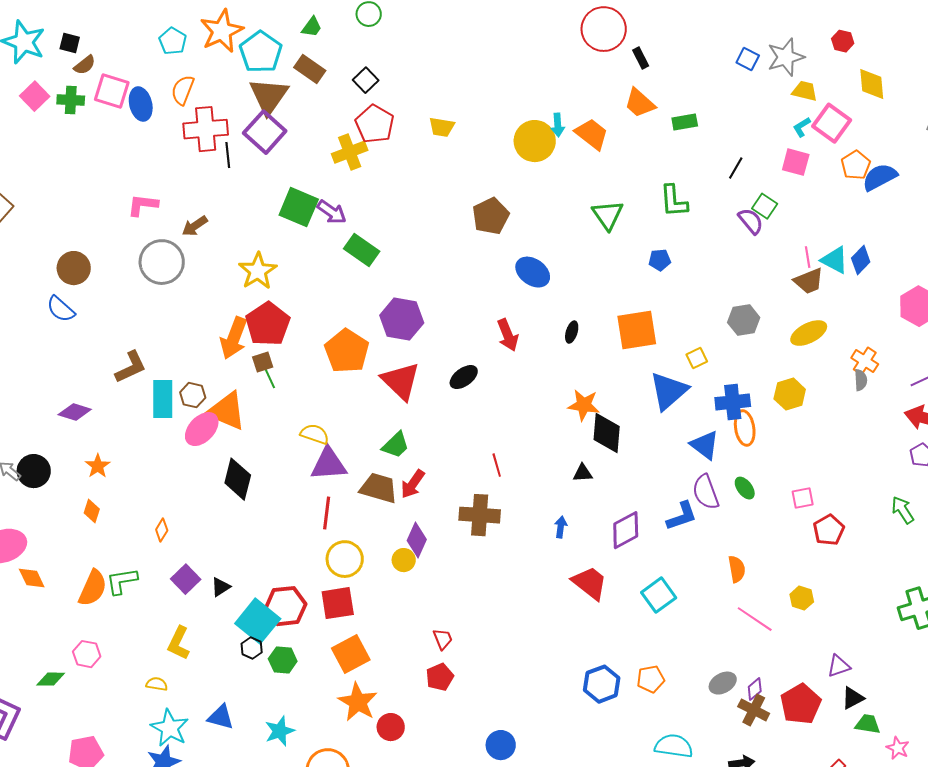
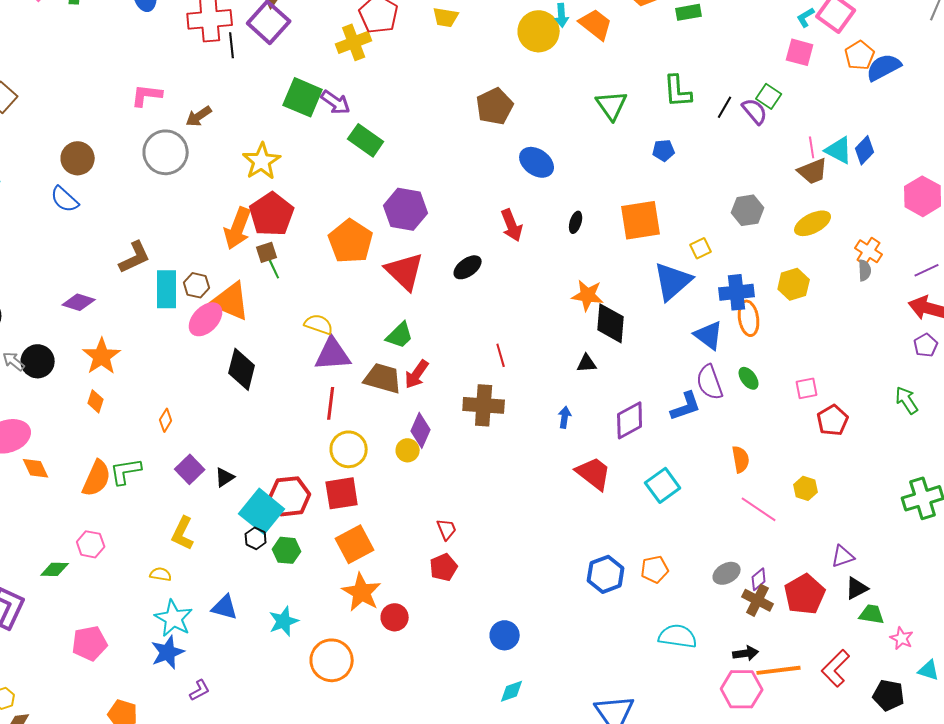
black line: (736, 168) -> (725, 107), moved
orange star: (98, 466) -> (102, 356), size x1.5

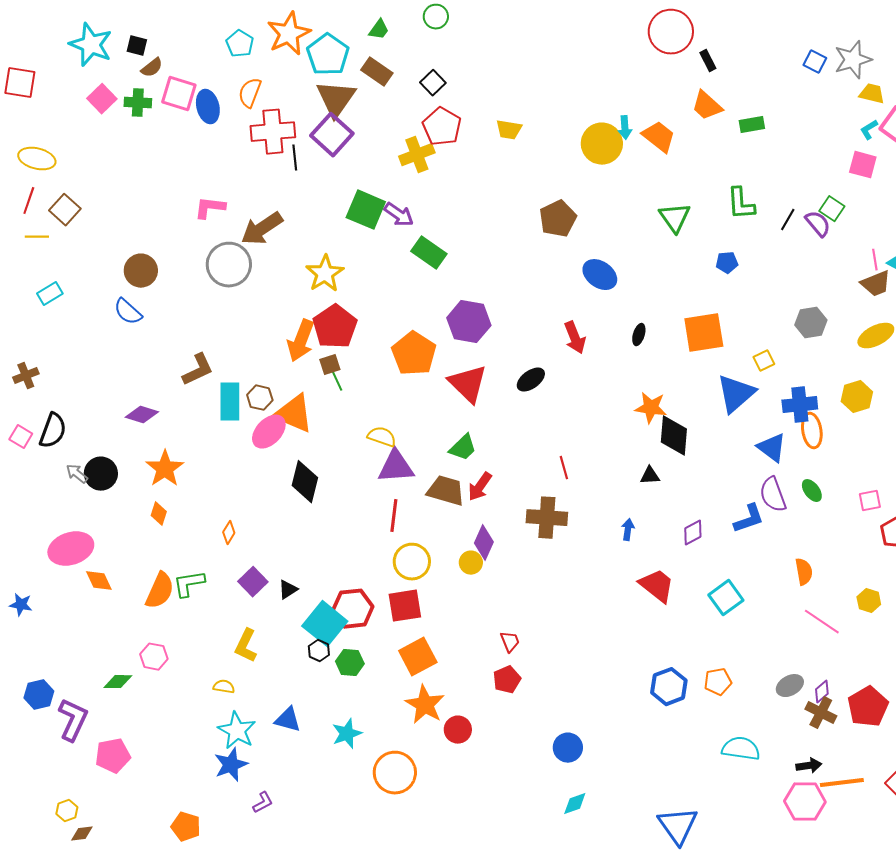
brown arrow: (199, 116) -> (262, 229), size x1.6
purple diamond: (630, 420) -> (693, 533), size x0.7
pink pentagon: (90, 643) -> (113, 756), moved

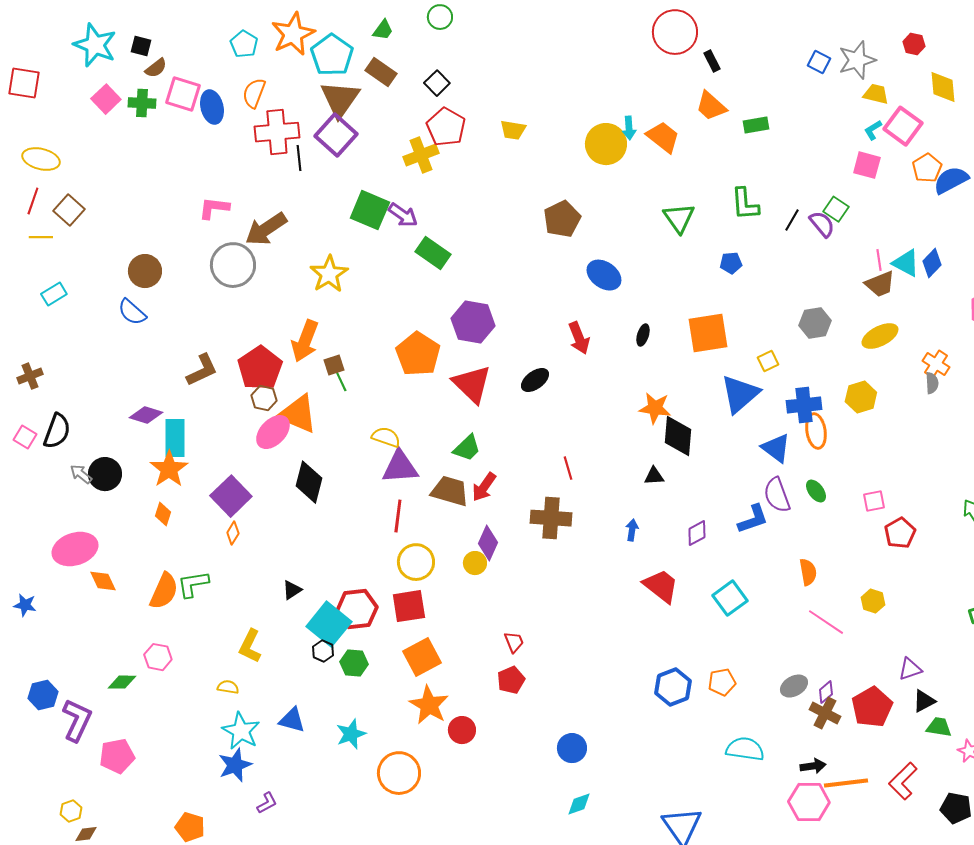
red pentagon: (335, 327) -> (260, 368), moved
cyan rectangle: (230, 402) -> (175, 438), moved
purple square: (253, 582) -> (231, 496), moved, size x1.4

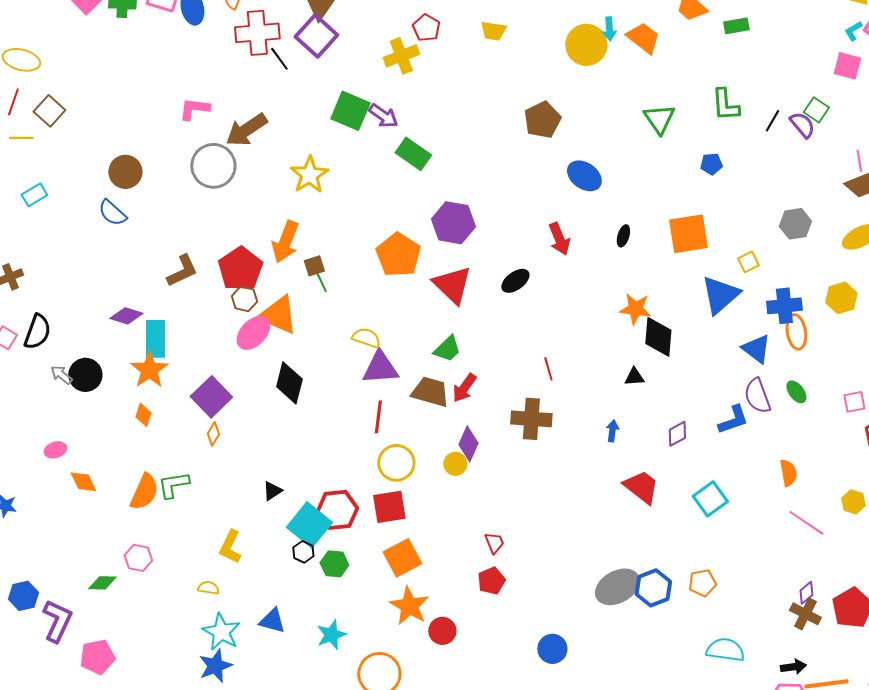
red pentagon: (446, 127) -> (426, 28), size x0.7
black line: (299, 158) -> (279, 59), turned -30
pink ellipse: (75, 549) -> (55, 450), size x0.5
gray ellipse: (794, 686) -> (617, 587), moved, size x1.6

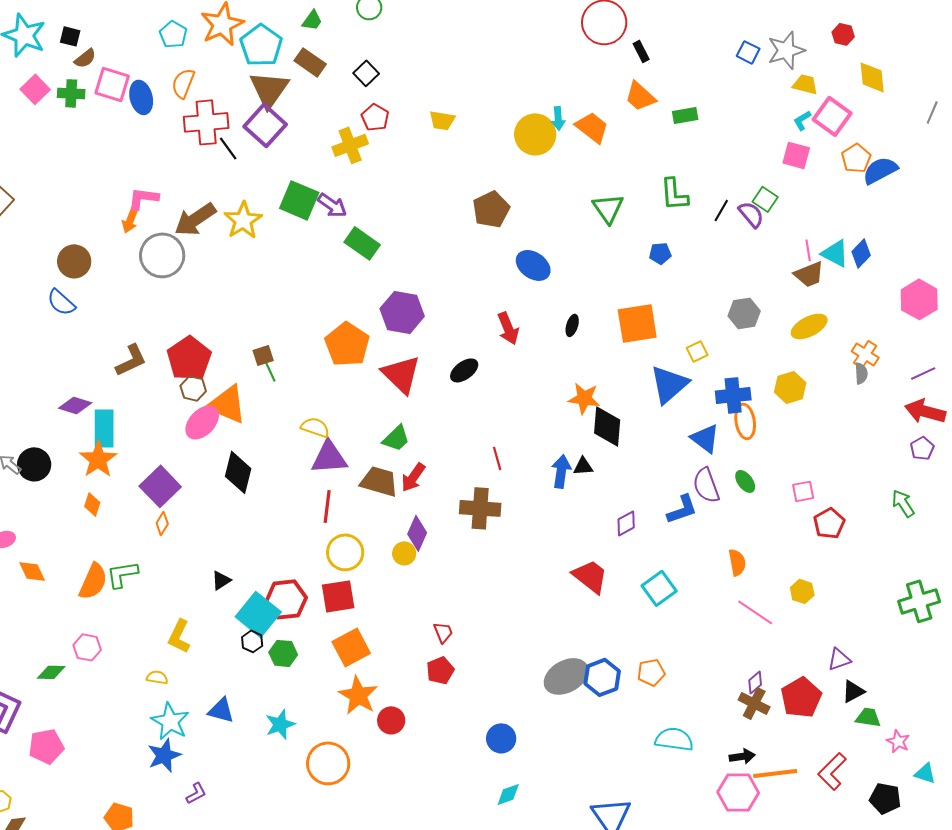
yellow star: (309, 175) -> (243, 220), moved
orange arrow: (285, 242) -> (130, 220), moved, size x0.6
blue arrow: (612, 431) -> (561, 471), moved, size x1.5

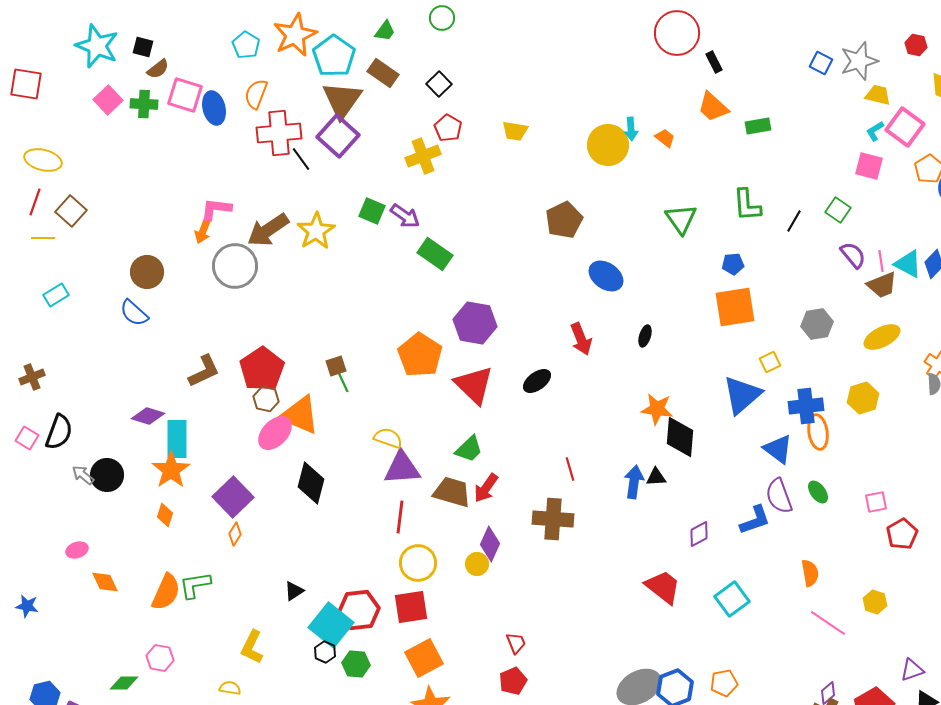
orange trapezoid: (592, 127) -> (665, 138), size x0.6
green square: (299, 200) -> (372, 211), size x0.7
purple semicircle: (751, 214) -> (853, 255), moved
orange square: (637, 323) -> (735, 307), moved

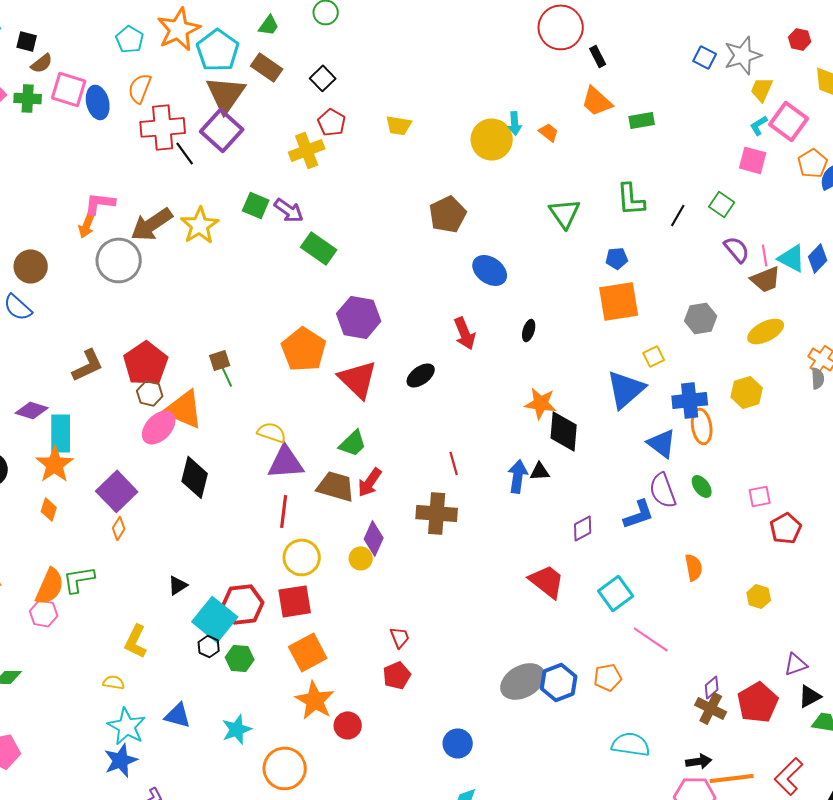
yellow trapezoid: (878, 95) -> (762, 89), turned -80
pink line: (828, 623) -> (651, 639), moved
pink hexagon: (160, 658) -> (44, 613), moved

